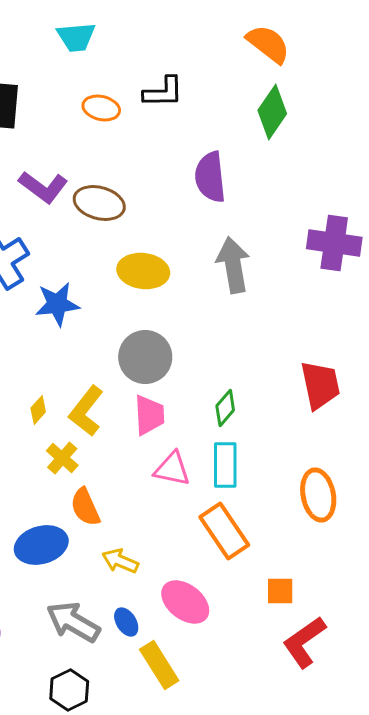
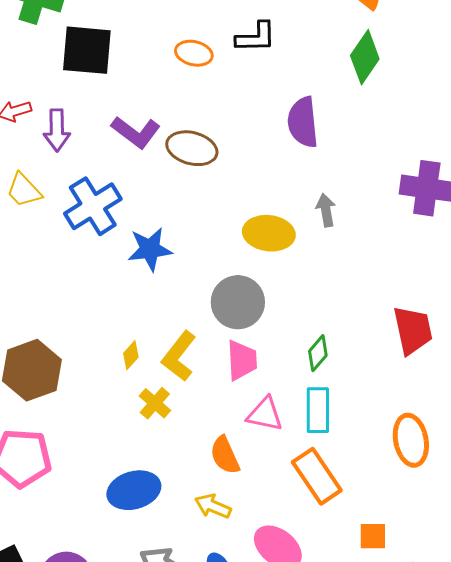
gray arrow: (233, 265) -> (326, 210), size x0.6
yellow ellipse: (143, 271) -> (269, 233), moved
orange semicircle: (85, 507) -> (225, 455), moved

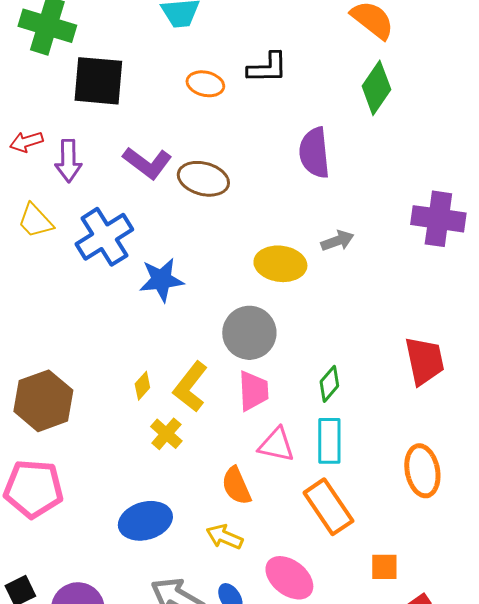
gray arrow: (326, 210) -> (337, 241), turned 80

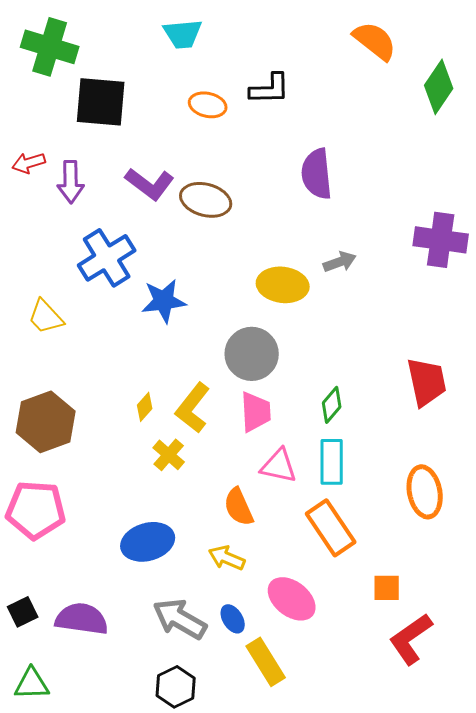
green diamond: (376, 88) -> (439, 87), moved
yellow trapezoid: (35, 221) -> (46, 317), moved

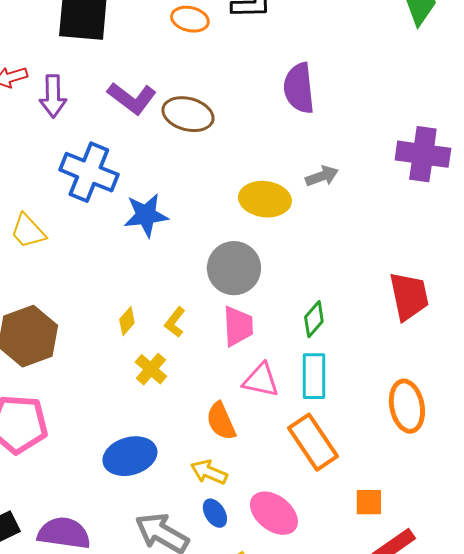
blue cross: (107, 258) -> (89, 172), turned -36
yellow L-shape: (193, 408) -> (175, 322), size x0.6
blue ellipse: (233, 619) -> (215, 513), moved

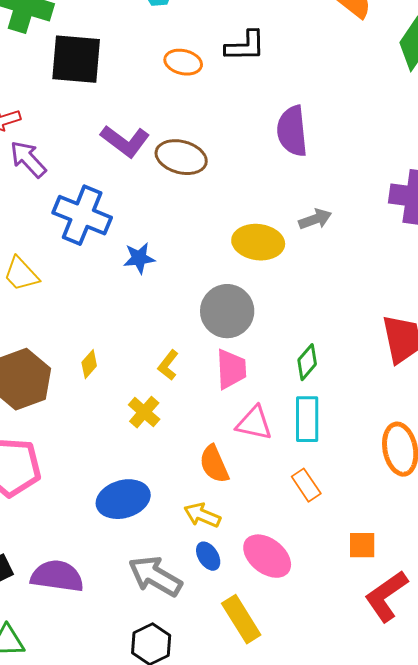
purple arrow: (53, 96) -> (28, 159), moved, turned 138
blue star: (146, 215) -> (139, 258), size x0.7
yellow diamond: (127, 321) -> (89, 364), moved
orange rectangle: (313, 442) -> (306, 485), size x0.6

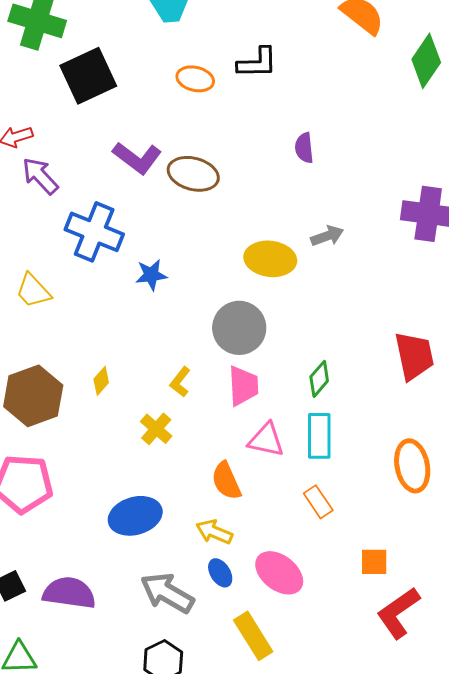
black square: (76, 59) -> (88, 76), turned -30
purple semicircle: (292, 131) -> (304, 148), size x0.6

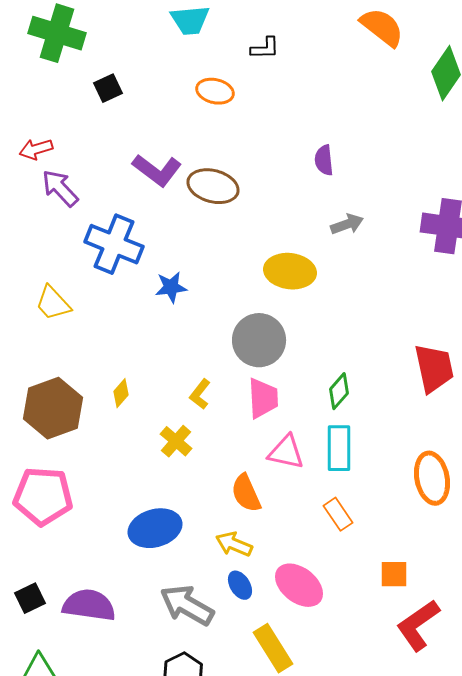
black L-shape: (257, 63) -> (265, 48), moved, size x0.7
black square: (88, 76) -> (108, 88), size x0.5
gray arrow: (327, 236) -> (347, 224), moved

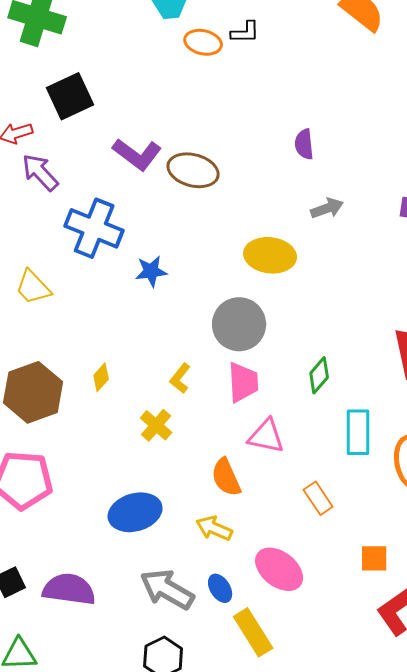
black square: (108, 88) -> (70, 96), moved, size x1.6
orange ellipse: (215, 91) -> (203, 42), moved
cyan rectangle: (339, 448) -> (358, 432), moved
blue ellipse: (240, 585) -> (220, 588), moved

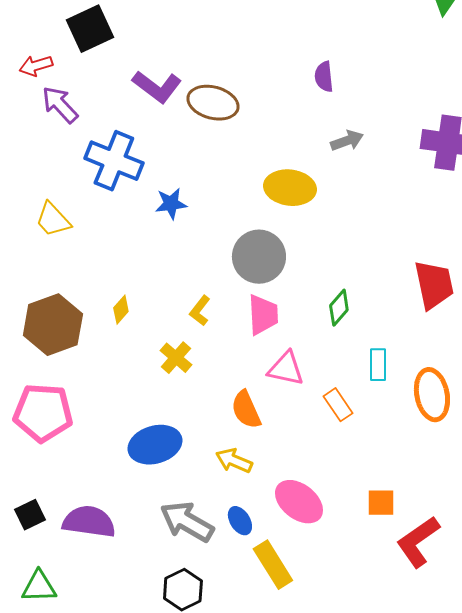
cyan rectangle: (358, 432) -> (378, 365), size x0.7
orange rectangle: (318, 498) -> (338, 405), moved
orange square: (374, 558) -> (381, 503), moved

